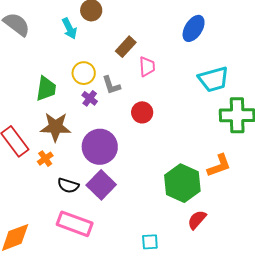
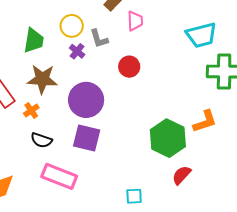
purple square: (101, 185) -> (87, 138), turned -32
black semicircle: (68, 186) -> (41, 140), moved

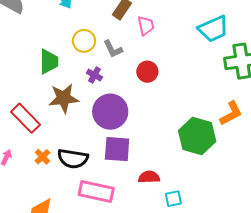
purple cross: (77, 51) -> (94, 75), moved
orange cross: (31, 111) -> (42, 157), moved
black semicircle: (41, 140) -> (73, 159), size x1.4
red semicircle: (182, 175) -> (149, 177), moved, turned 55

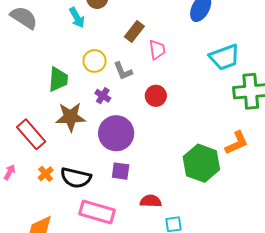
purple square: (117, 149) -> (121, 171), size x0.7

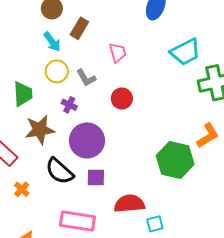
cyan arrow: (77, 18) -> (52, 42), moved
brown rectangle: (134, 32) -> (79, 28), moved
black semicircle: (76, 178) -> (59, 171), moved, turned 36
red semicircle: (151, 201) -> (129, 204), size x1.4

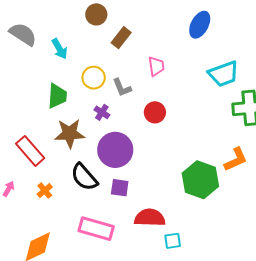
cyan arrow: (52, 42) -> (60, 49), moved

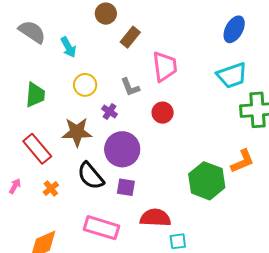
blue ellipse: (200, 25) -> (234, 29), moved
pink trapezoid: (156, 66) -> (165, 67), size x1.5
yellow circle: (94, 78) -> (85, 85), moved
green trapezoid: (57, 96) -> (35, 95), moved

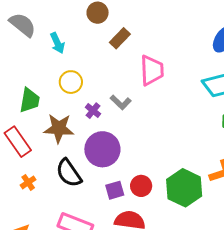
gray L-shape: (130, 87) -> (121, 102), moved, turned -30
green trapezoid: (35, 95) -> (30, 100), moved
red circle: (163, 113) -> (141, 186), moved
purple square: (126, 187) -> (115, 190), moved, turned -30

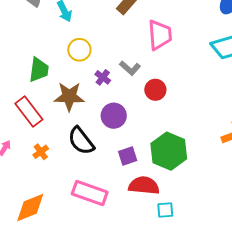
purple circle: (102, 149) -> (114, 116), size x0.7
red circle: (141, 186) -> (155, 90), moved
green hexagon: (184, 188) -> (169, 151), moved

